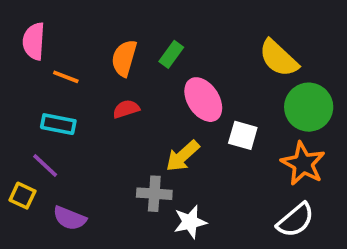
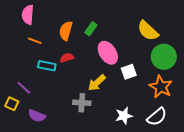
pink semicircle: (34, 41) -> (28, 15), moved
cyan rectangle: (58, 124) -> (47, 66), moved
white square: (243, 135) -> (129, 72), turned -35
white star: (190, 222) -> (124, 116), moved

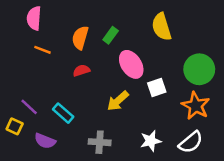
yellow semicircle: (148, 31) -> (162, 27), moved, turned 30
cyan rectangle: (47, 66) -> (63, 113), moved, turned 30
gray cross: (82, 103) -> (100, 142), moved

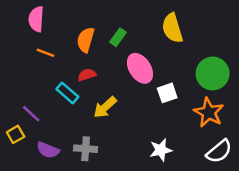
yellow arrow: (118, 101) -> (105, 107), moved
cyan rectangle: (63, 113) -> (67, 93), moved
yellow square: (15, 126) -> (16, 134), turned 35
gray cross: (100, 142) -> (86, 149), moved
white semicircle: (191, 142) -> (219, 151), moved

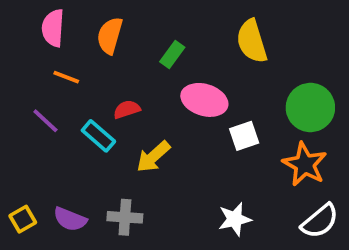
orange semicircle: (86, 40) -> (110, 36), moved
pink ellipse: (140, 68) -> (204, 100), turned -40
purple line: (31, 114) -> (45, 121), moved
yellow square: (16, 134) -> (23, 219), moved

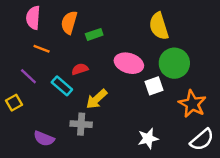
green rectangle: (172, 54) -> (94, 34), moved, turned 35
green circle: (310, 107) -> (174, 63), moved
gray cross: (125, 217) -> (81, 124), moved
yellow square: (23, 219) -> (14, 103), moved

